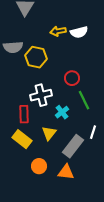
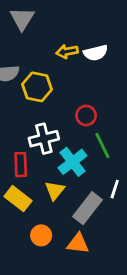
cyan cross: (62, 112) -> (72, 162), size x1.5

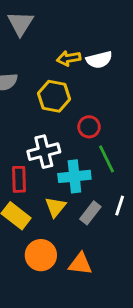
yellow hexagon: (37, 87) -> (54, 96), moved
cyan cross: (72, 162) -> (74, 176), turned 32
gray rectangle: (87, 208) -> (90, 213), moved, size x0.7
orange circle: (41, 235) -> (41, 255), size x1.4

